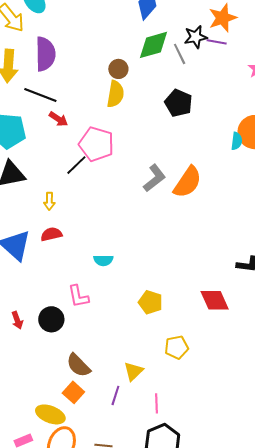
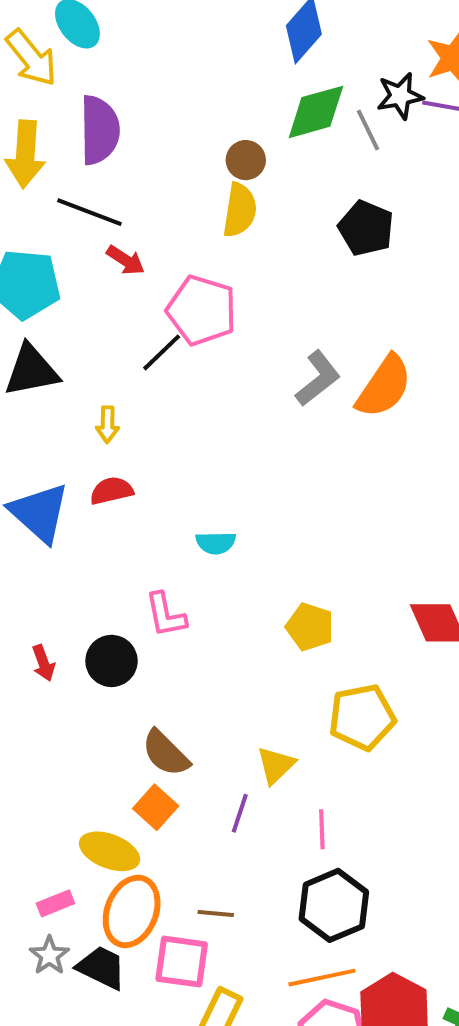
yellow pentagon: (177, 347) -> (362, 717), size x1.4

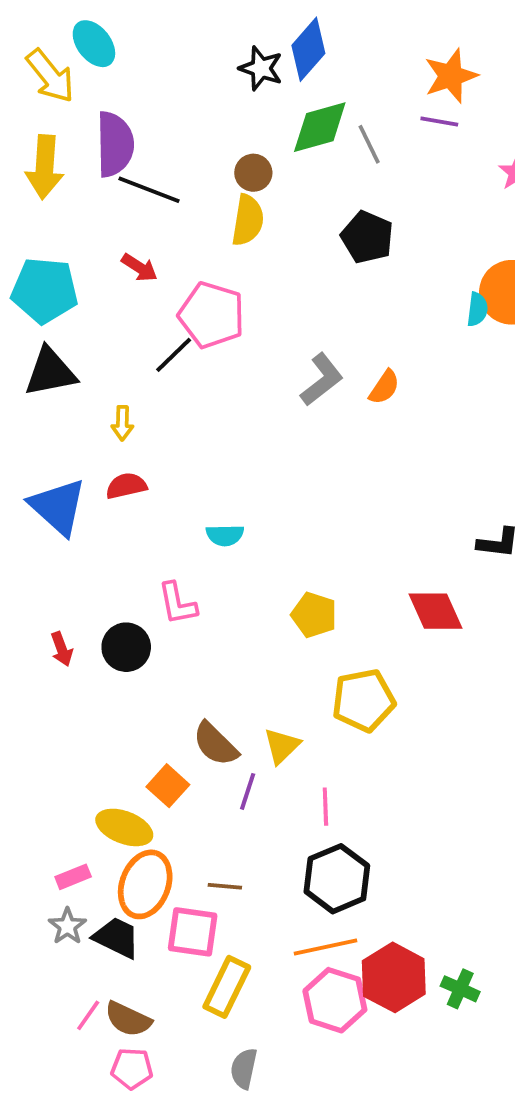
black star: (400, 96) -> (261, 68), moved, turned 30
black line: (89, 212) -> (149, 190), moved
orange semicircle: (384, 386) -> (384, 387), size x0.6
brown semicircle: (166, 753) -> (215, 744), moved

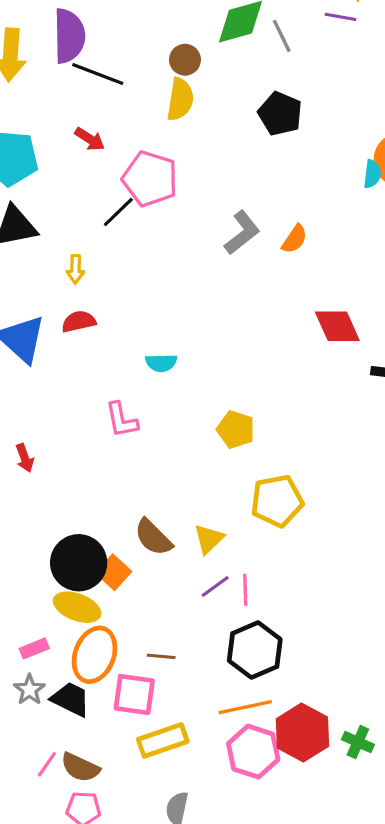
red diamond: (436, 611) -> (337, 326), moved
black circle: (126, 647) -> (79, 563), moved, size x1.4
purple line: (248, 791) -> (215, 587), moved, turned 36
yellow rectangle: (227, 987) -> (163, 740), turned 45

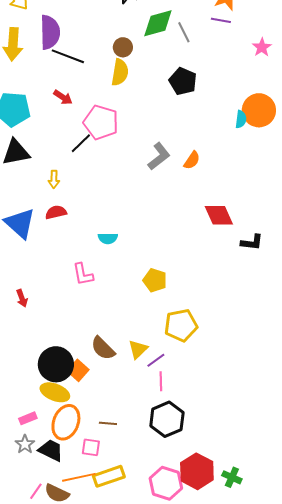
purple line: (215, 587) -> (156, 360), moved
pink square: (134, 694) -> (91, 447), size x0.7
orange line: (245, 707) -> (79, 477), moved

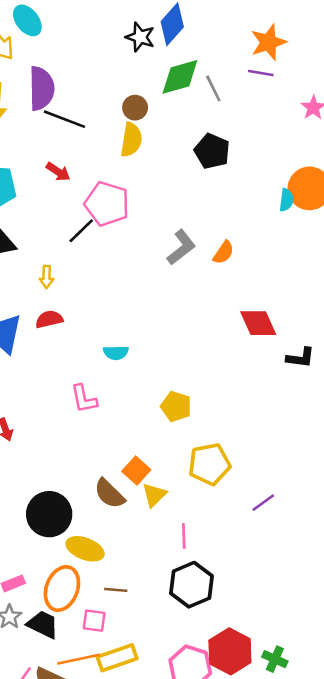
purple line: (156, 360) -> (263, 503), moved
orange square: (78, 370) -> (136, 471), moved
yellow ellipse: (55, 392) -> (85, 549), moved

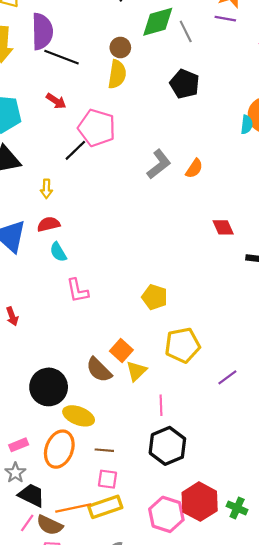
red diamond: (258, 323) -> (223, 227), size x0.7
cyan semicircle: (116, 353) -> (58, 252), moved, turned 60
pink square: (94, 621) -> (107, 479), moved
black trapezoid: (43, 624) -> (31, 495), moved

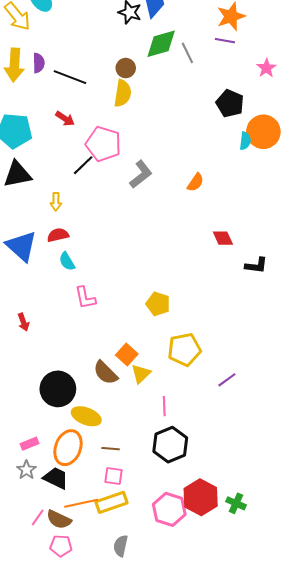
purple semicircle: (42, 31) -> (39, 63), moved, size x0.6
black pentagon: (185, 84) -> (230, 103), moved
gray L-shape: (159, 164) -> (141, 174), moved
black trapezoid: (31, 495) -> (56, 478), moved

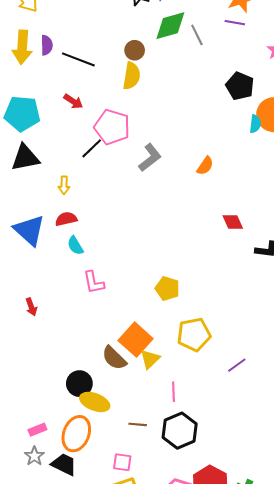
orange square: (127, 355) -> (136, 340), size x1.5
black circle: (58, 389) -> (79, 384), moved, size x0.7
brown line: (111, 449) -> (138, 424), moved

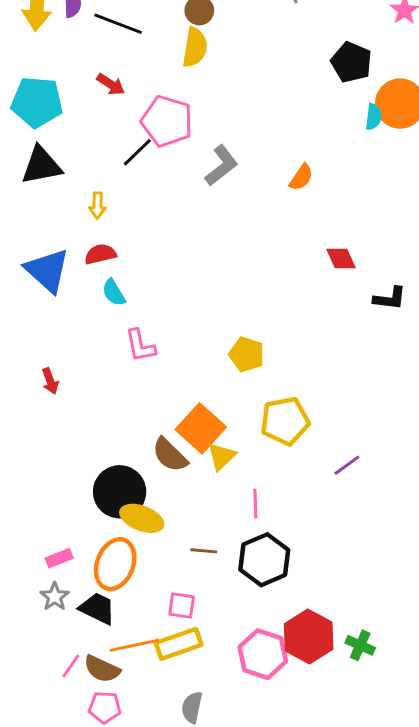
black circle: (79, 384) -> (120, 492), size x1.4

